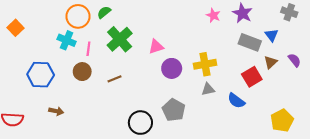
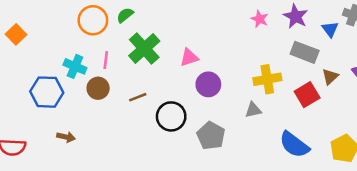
blue triangle: (272, 35) -> (330, 29), moved
cyan cross: (67, 40) -> (75, 66), moved
yellow cross: (205, 64) -> (267, 79), moved
blue semicircle: (236, 101) -> (294, 145), moved, size x1.4
black circle: (140, 123) -> (171, 116), moved

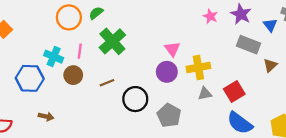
pink triangle: (189, 57) -> (172, 49), moved, turned -49
yellow cross: (267, 79) -> (198, 67), moved
red square: (307, 95) -> (234, 91), moved

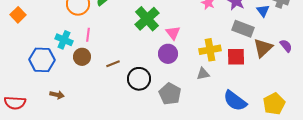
green cross: (112, 41) -> (147, 19), moved
brown triangle: (270, 65) -> (263, 48), size x1.5
yellow cross: (198, 67) -> (210, 50), moved
red square: (234, 91) -> (236, 57), moved, turned 30

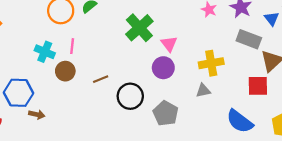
red square: (236, 57) -> (258, 86), moved
blue hexagon: (42, 60) -> (19, 93), moved

